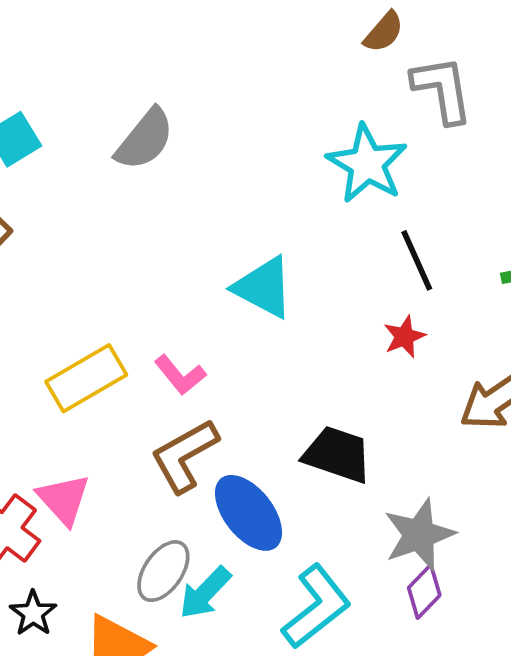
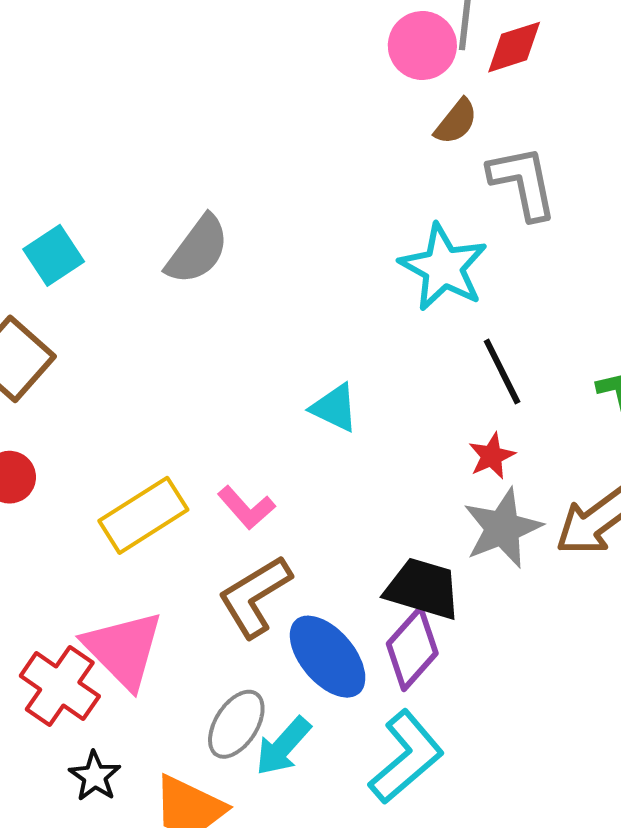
cyan triangle: (264, 287) -> (335, 408), size x0.7
pink triangle: (64, 499) -> (123, 649), size x1.4
gray star: (419, 535) -> (503, 528), moved
purple diamond: (424, 591) -> (412, 649), moved, size x1.4

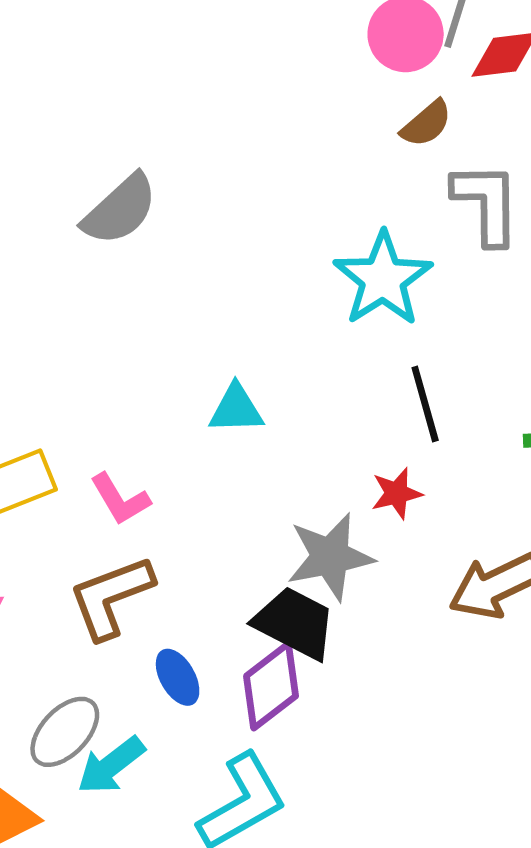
cyan triangle: (335, 408) -> (236, 409), turned -38
gray star: (503, 528) -> (330, 557), moved
blue ellipse: (328, 657) -> (178, 677), size x0.6

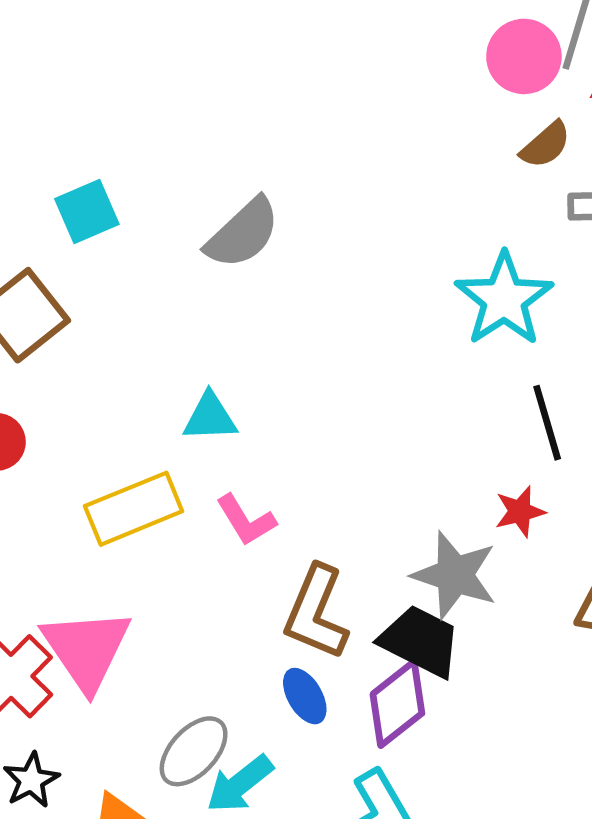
cyan triangle: (236, 409) -> (210, 417), moved
gray star: (330, 557) -> (455, 575), turned 30
brown L-shape: (111, 597) -> (316, 613), moved, turned -46

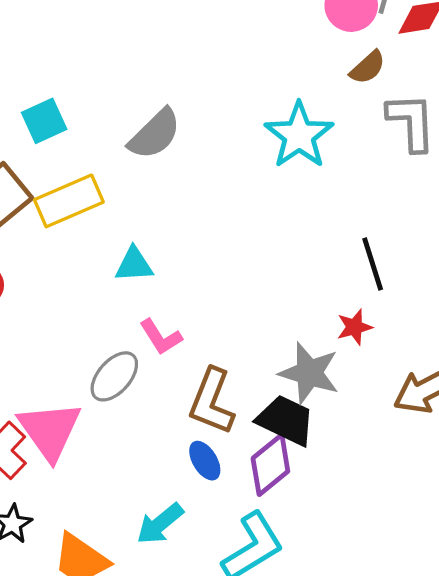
cyan star: (504, 299) -> (299, 135), moved
yellow rectangle: (134, 509) -> (69, 201), moved
gray ellipse: (194, 751) -> (114, 376), moved

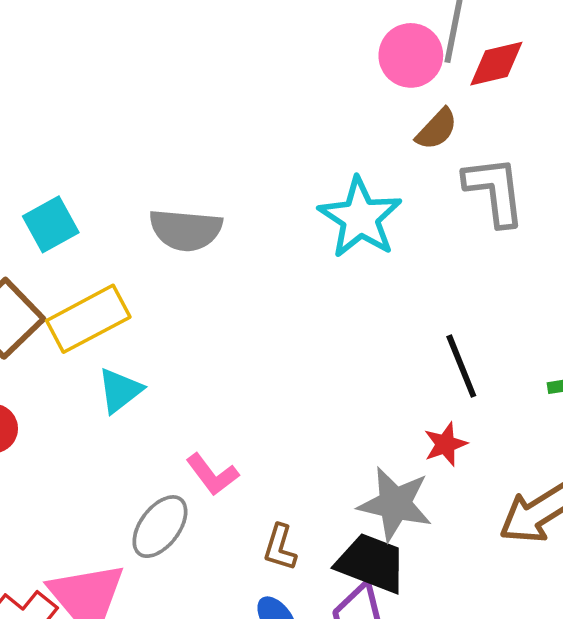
gray semicircle: (155, 134) -> (186, 230), turned 54
cyan triangle: (134, 265) -> (120, 390), moved, turned -30
brown L-shape: (212, 401) -> (280, 547), size x0.6

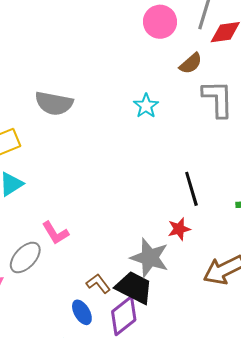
pink circle: (411, 55) -> (160, 22), moved
cyan star: (360, 218) -> (146, 106), size x0.6
brown L-shape: (280, 547) -> (98, 284), moved, turned 120

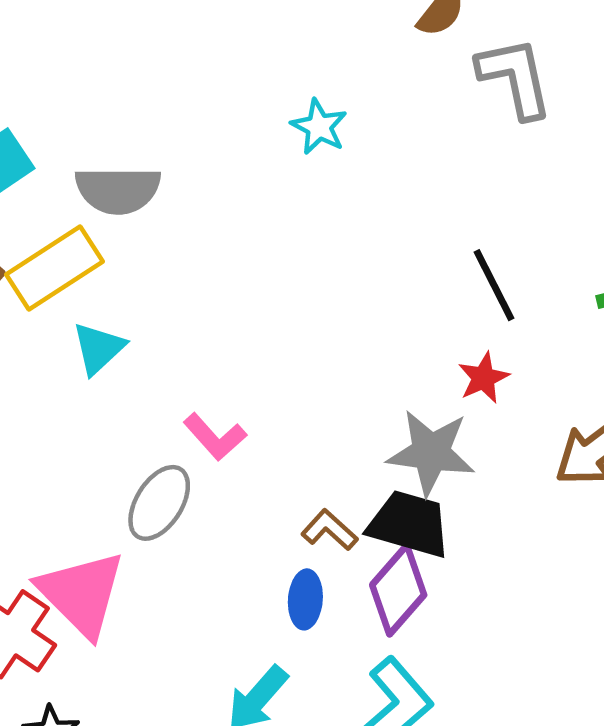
gray semicircle: (54, 103) -> (118, 190), moved
cyan star: (146, 106) -> (319, 127), moved
blue ellipse: (82, 312) -> (305, 599), turned 45

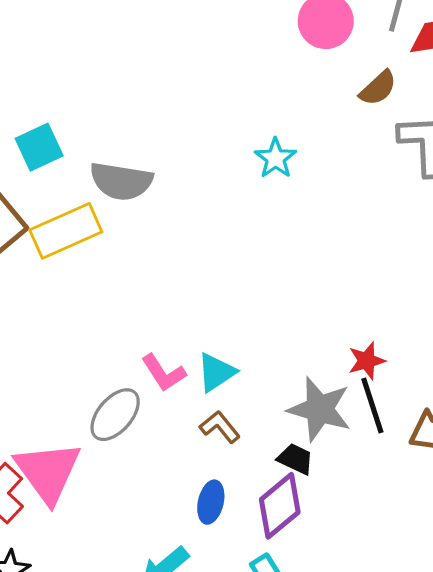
black line: (494, 285) -> (372, 405), moved
cyan triangle: (99, 348) -> (216, 372), moved
black trapezoid: (409, 524) -> (295, 459), size x0.6
brown L-shape: (329, 530) -> (220, 427), moved

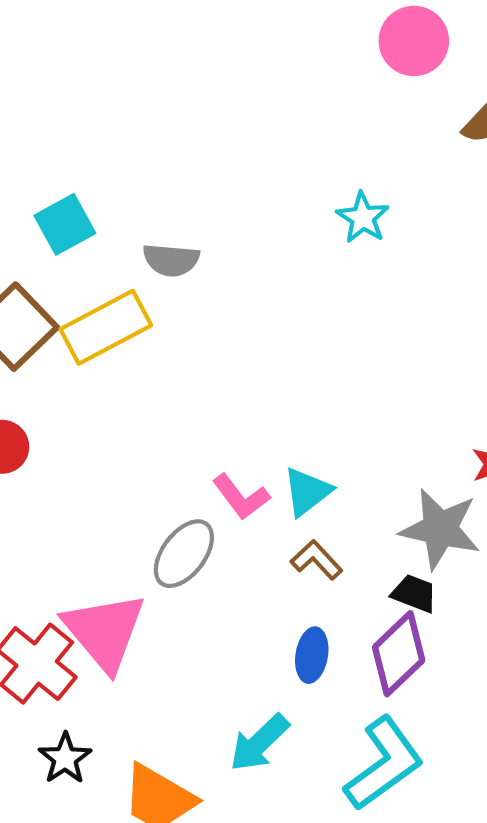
gray semicircle: (121, 181) -> (171, 260), size x0.7

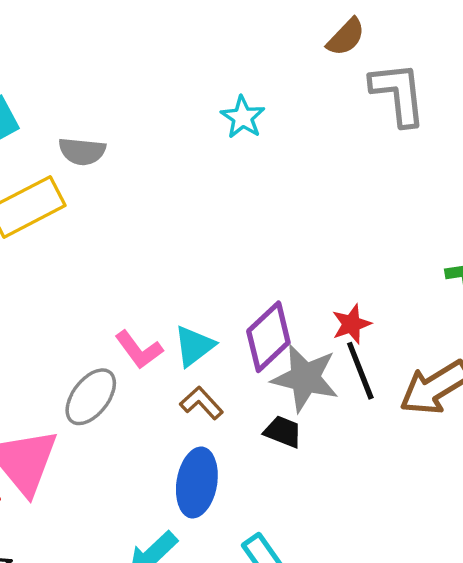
purple diamond: (399, 654) -> (268, 337), moved
blue ellipse: (312, 655) -> (197, 483), size x1.5

